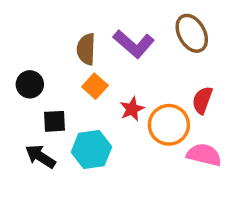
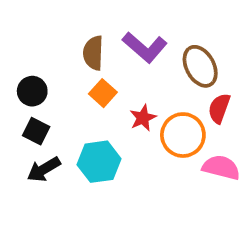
brown ellipse: (192, 33) -> (200, 66), moved
black square: (54, 121) -> (36, 131), moved, turned 30
black arrow: (40, 157) -> (44, 169), turned -64

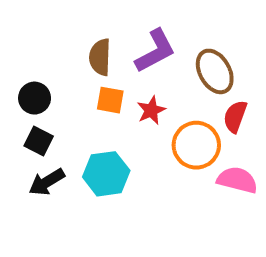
purple L-shape: (145, 47) -> (155, 51), turned -69
orange square: (103, 93) -> (110, 100), turned -32
red star: (143, 118) -> (151, 110), moved

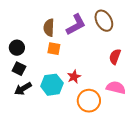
brown ellipse: (215, 71) -> (104, 21), moved
red star: (151, 110) -> (74, 77), moved
orange circle: (196, 145) -> (89, 101), moved

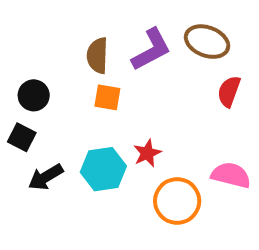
brown ellipse: (104, 21) -> (207, 42), turned -40
red semicircle: (115, 57) -> (229, 91), moved
black square: (19, 69) -> (22, 137), moved

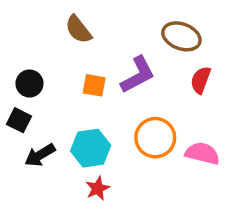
purple L-shape: (151, 50) -> (138, 75), moved
brown semicircle: (97, 56) -> (78, 29), moved, turned -40
red star: (147, 153) -> (98, 188), moved
orange circle: (177, 201) -> (155, 138), moved

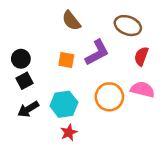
brown semicircle: (78, 29) -> (71, 21), moved
black square: (19, 120) -> (25, 81), moved, turned 35
pink semicircle: (202, 153) -> (143, 89), moved

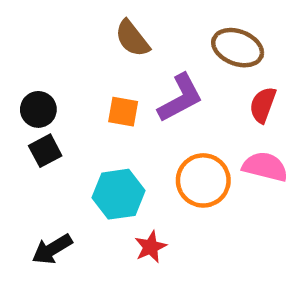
black arrow: (28, 109) -> (52, 249), moved
red star: (69, 132) -> (151, 247), moved

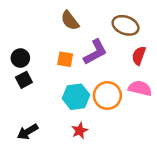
cyan hexagon: (119, 194) -> (76, 97), moved

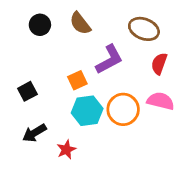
black circle: (20, 58) -> (40, 25), moved
orange square: (65, 59) -> (77, 80), moved, turned -35
red star: (80, 131) -> (66, 150), moved
black arrow: (28, 132) -> (34, 133), moved

